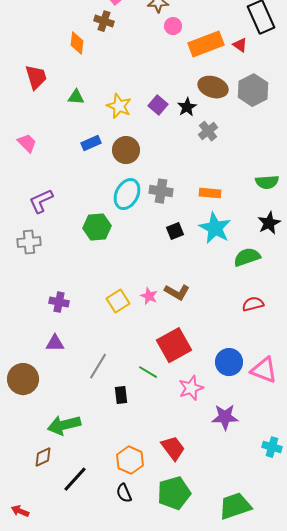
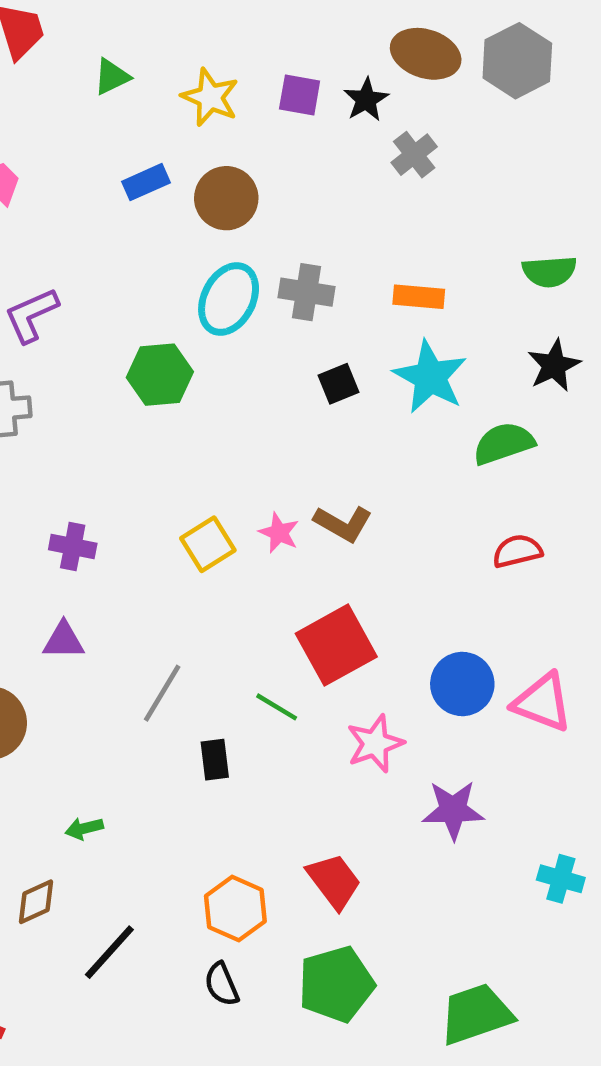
green triangle: (76, 97) -> (112, 77), turned -30
purple square: (158, 105) -> (300, 95), turned -30
green arrow: (64, 425) -> (84, 828), size x0.5

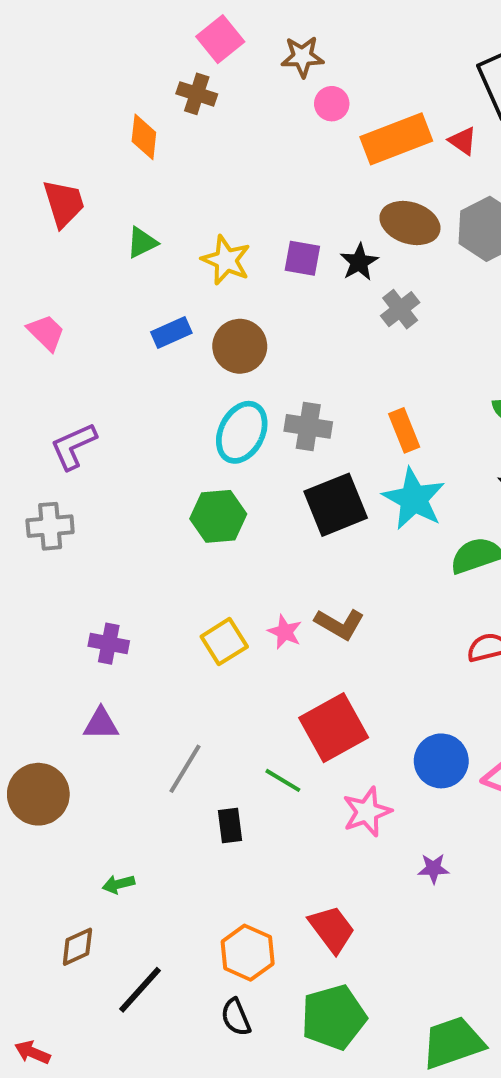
orange rectangle: (419, 297) -> (404, 430), turned 63
green hexagon: (160, 375) -> (218, 516), moved
black square: (339, 384) -> (336, 505), size x1.8
purple star: (453, 810) -> (433, 869), size x0.6

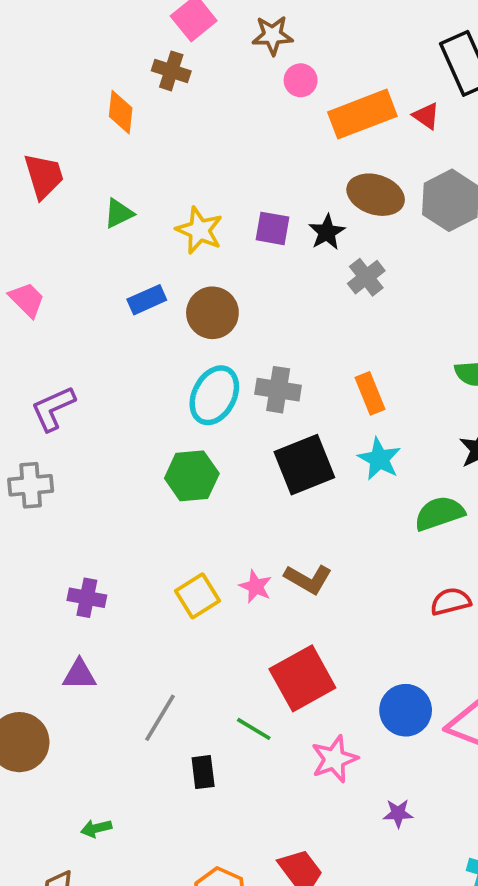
cyan star: (414, 499) -> (379, 459), size x0.7

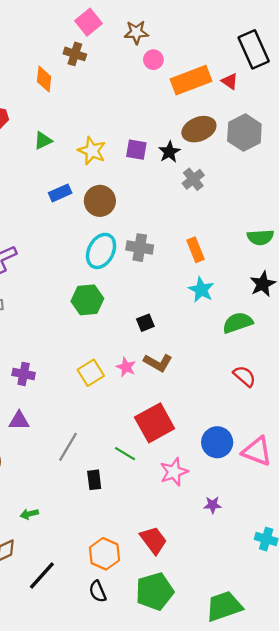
brown ellipse: (376, 195) -> (199, 129), turned -40
black square: (304, 465) -> (145, 323), moved, size x0.5
red semicircle: (451, 601) -> (244, 376), turned 55

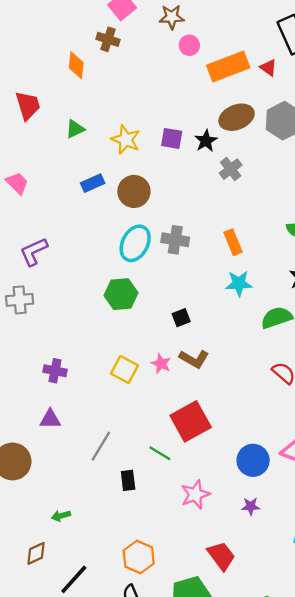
cyan star: (201, 290) -> (239, 283), turned -30
yellow square: (91, 373) -> (125, 370), turned -30
blue circle: (217, 442) -> (253, 460), moved
pink star: (174, 472) -> (195, 494), moved
red trapezoid: (153, 540) -> (221, 556), moved

